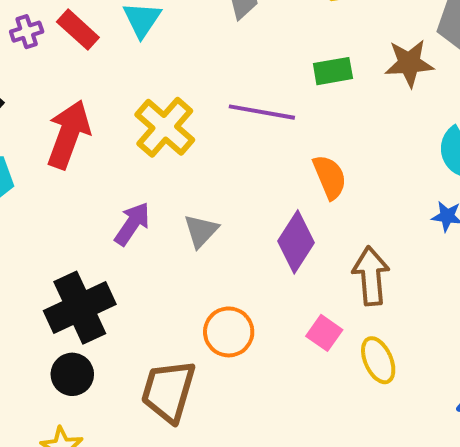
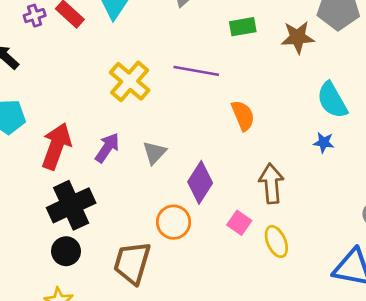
green rectangle: (333, 71) -> (243, 27), moved
red arrow: (69, 134) -> (56, 146), moved
purple diamond: (296, 242) -> (200, 182), moved

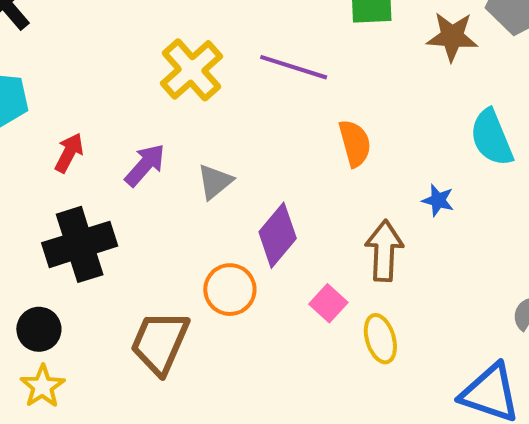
blue star: (324, 143) -> (438, 200), moved
red arrow: (56, 146) -> (69, 153), size x0.6
black circle: (66, 251) -> (39, 329), moved

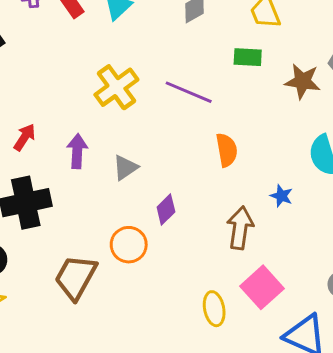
purple arrow: (145, 165) -> (77, 151), turned -44
purple diamond: (278, 235) -> (166, 210), size x0.7
pink square: (328, 303) -> (262, 287), moved, size x1.6
yellow ellipse: (380, 339) -> (214, 309), moved

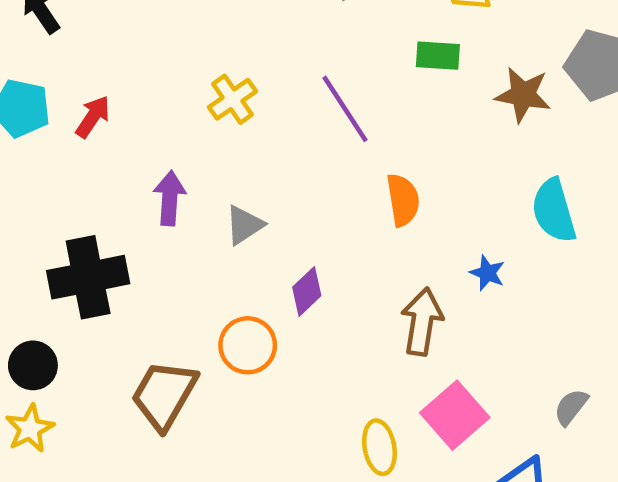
yellow cross: (116, 87) -> (233, 99), size x0.7
purple line: (189, 92) -> (345, 109), turned 33
red arrow: (25, 137) -> (93, 117), moved

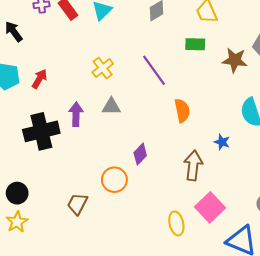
gray triangle: (244, 225) -> (111, 107), moved, turned 36
black cross: (88, 277) -> (41, 131), moved
brown trapezoid: (164, 395) -> (77, 204), size x0.7

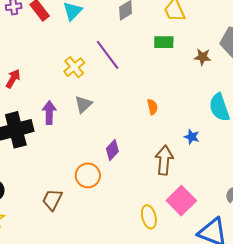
brown star: (235, 60) -> (203, 57), size x0.7
purple line: (154, 70) -> (108, 55), moved
gray triangle: (111, 107) -> (83, 104), turned -42
orange semicircle: (182, 111) -> (152, 107), size x0.7

